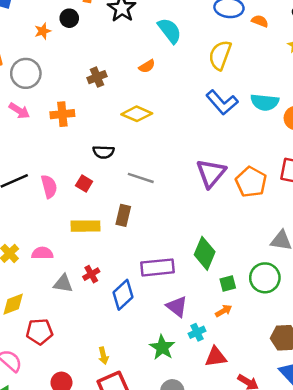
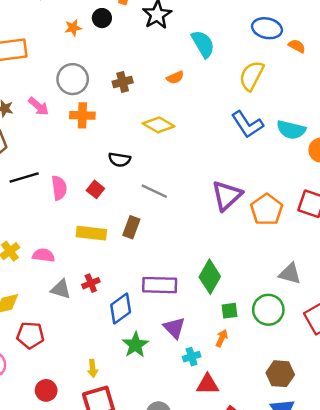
gray circle: (26, 73) -> (73, 79), moved
orange arrow: (224, 311) -> (222, 338), turned -42
green star: (162, 347) -> (135, 345), moved

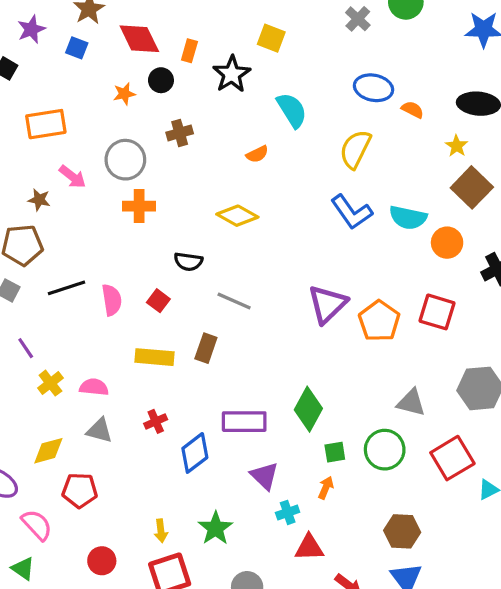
brown cross: (123, 82) -> (180, 133), moved
pink arrow: (39, 106) -> (73, 177), moved
gray triangle: (61, 289) -> (100, 430), moved
green star: (135, 345) -> (215, 528), moved

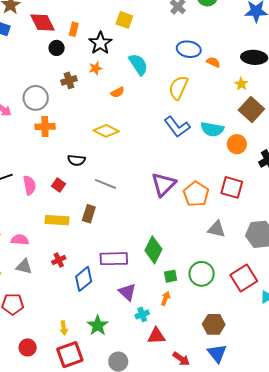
orange star: (124, 94) -> (95, 68), moved
gray triangle: (411, 403) -> (217, 229), moved

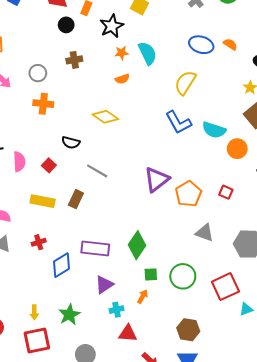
orange semicircle: (213, 62) -> (230, 44), moved
orange star: (95, 68) -> (122, 53), moved
gray circle: (36, 98) -> (38, 73), size x0.7
red square: (232, 187) -> (226, 192), size x0.6
purple triangle: (127, 292) -> (104, 285), turned 36

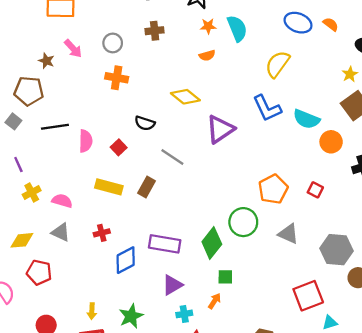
purple triangle: (157, 180) -> (220, 129), moved
green circle: (183, 276) -> (243, 222), moved

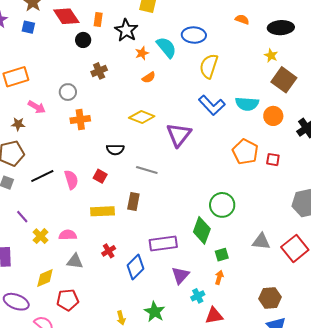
blue ellipse: (298, 23) -> (194, 35), moved
orange pentagon: (273, 189) -> (245, 152), moved
gray triangle: (288, 234) -> (261, 241), moved

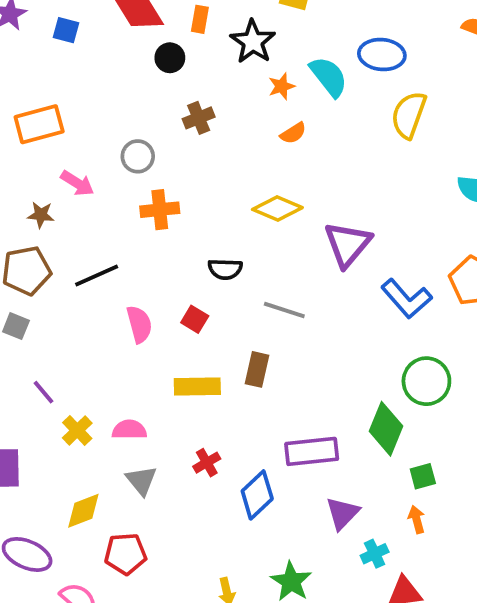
blue L-shape: (212, 105) -> (407, 299), moved
black line: (42, 176) -> (97, 275), moved
gray triangle: (75, 261) -> (141, 480), turned 42
orange arrow: (219, 277) -> (417, 519), turned -32

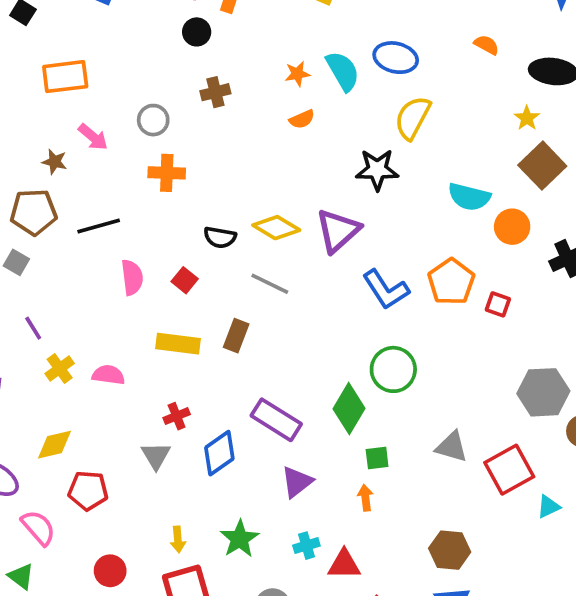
black star: (253, 42) -> (377, 170), moved, turned 30
yellow diamond: (277, 209) -> (276, 228), moved
purple rectangle: (312, 451) -> (276, 420), turned 30
gray triangle: (141, 480) -> (156, 456), moved
cyan cross: (375, 554) -> (306, 546), moved

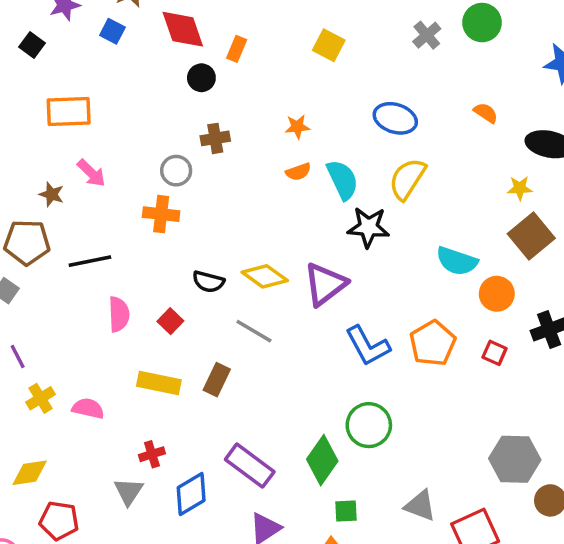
cyan semicircle: (343, 71) -> (343, 180), moved
yellow star: (527, 118) -> (520, 188), turned 30
gray circle: (153, 120) -> (176, 171), moved
red square: (498, 304) -> (495, 353), moved

